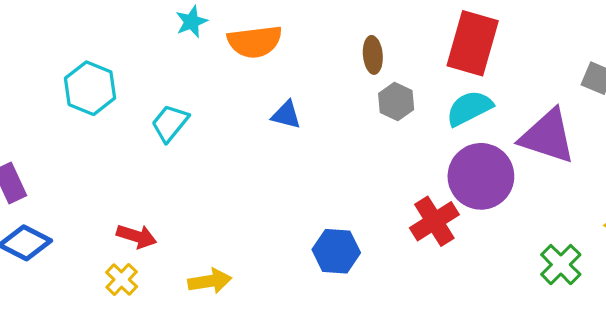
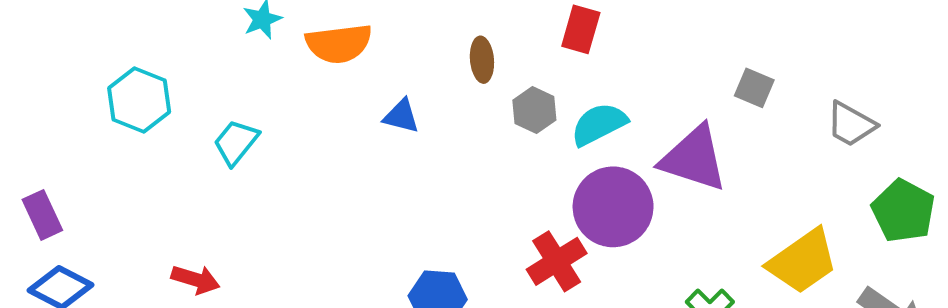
red rectangle: (473, 43) -> (581, 29), moved, size x0.6
gray hexagon: (396, 101) -> (534, 110), moved
blue triangle: (286, 115) -> (401, 116), moved

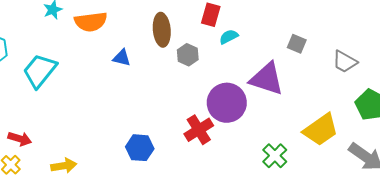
brown ellipse: (482, 60) -> (162, 30), size x1.5
cyan semicircle: (599, 124) -> (229, 37), moved, size x0.7
cyan trapezoid: (236, 142) -> (40, 71), size x1.5

